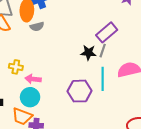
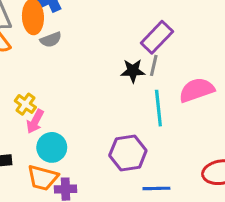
yellow cross: (16, 67) -> (25, 104), turned 32
pink arrow: (33, 79) -> (35, 121), moved, turned -63
purple hexagon: (80, 91) -> (128, 153), moved

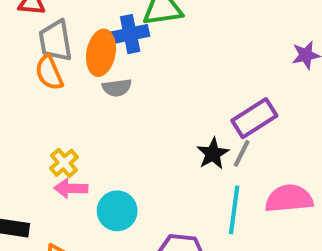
black star: (133, 71) -> (213, 154), turned 30
pink arrow: (35, 121) -> (71, 188), turned 50
cyan circle: (52, 147) -> (117, 211), moved

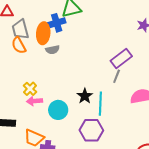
black star: (213, 154) -> (85, 96), moved
cyan line: (234, 210) -> (100, 104), moved

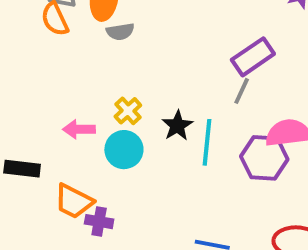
yellow cross: (30, 89) -> (128, 111), moved
purple hexagon: (91, 130) -> (264, 158), moved

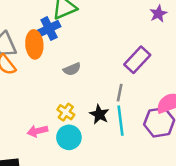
gray semicircle: (120, 32) -> (72, 69), moved
gray line: (242, 91) -> (120, 93), moved

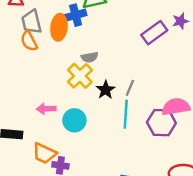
purple rectangle: (137, 60) -> (154, 33), moved
yellow cross: (66, 112) -> (80, 76), moved, size x1.5
black star: (99, 114) -> (106, 90), moved

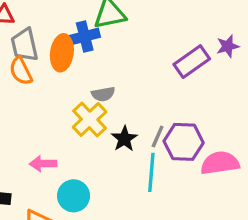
cyan circle: (74, 120) -> (74, 196), moved
purple hexagon: (161, 123) -> (184, 142), moved

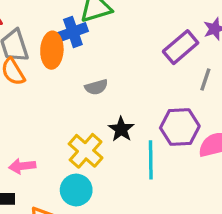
yellow cross: (90, 119) -> (86, 151), moved
gray line: (158, 137) -> (205, 79), moved
pink arrow: (43, 164) -> (22, 166), moved

